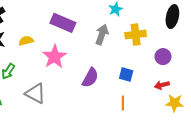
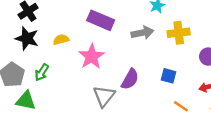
gray arrow: (102, 34) -> (142, 33), turned 60
gray triangle: (36, 93) -> (104, 96), moved, turned 40
orange line: (123, 103) -> (181, 106), moved, turned -56

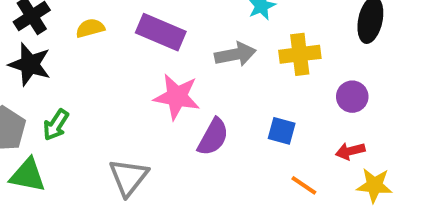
yellow semicircle: (61, 40) -> (90, 28), moved
pink star: (92, 57) -> (177, 97), moved, turned -30
gray triangle: (104, 96) -> (128, 177), moved

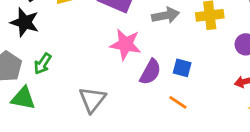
blue square: (282, 131) -> (182, 68), moved
orange line: (304, 185) -> (178, 102), moved

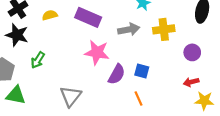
green arrow: (43, 64) -> (38, 60), moved
orange line: (178, 102) -> (139, 98), turned 32

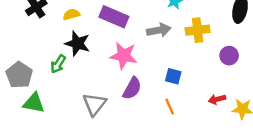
black star: (17, 35) -> (77, 43), moved
purple semicircle: (117, 74) -> (132, 88), moved
red arrow: (191, 82) -> (217, 99), moved

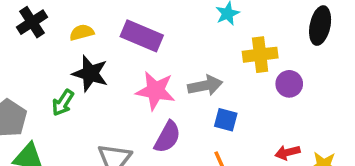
gray arrow: (159, 30) -> (205, 86), moved
purple circle: (229, 56) -> (289, 84), moved

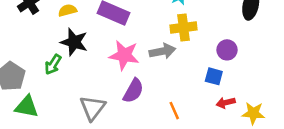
yellow cross: (260, 55) -> (183, 28), moved
blue square: (226, 120) -> (214, 76), moved

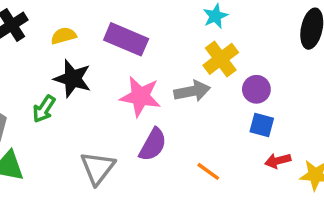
yellow cross: (183, 28) -> (221, 59), turned -30
purple circle: (227, 50) -> (256, 89), moved
orange line: (174, 111) -> (208, 171), turned -30

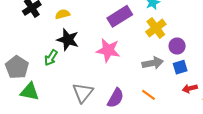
purple rectangle: (126, 39) -> (120, 16), moved, turned -55
gray arrow: (192, 91) -> (153, 63), moved
blue square: (262, 125) -> (180, 67), turned -32
purple semicircle: (153, 145) -> (116, 98), moved

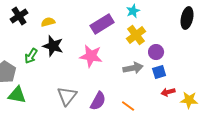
green arrow: (51, 58) -> (31, 56), moved
orange line: (148, 95) -> (128, 106), moved

